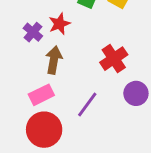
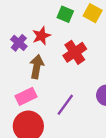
red cross: (114, 59) -> (75, 52), moved

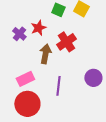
brown arrow: (37, 67) -> (45, 54), moved
purple line: (65, 105) -> (58, 86), turned -30

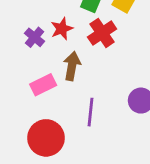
red cross: (66, 42) -> (102, 33), moved
pink rectangle: (25, 79) -> (43, 85), moved

